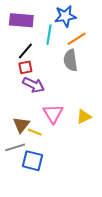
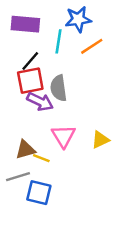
gray semicircle: (70, 60) -> (59, 88), moved
red square: (25, 67) -> (30, 81), size x1.6
brown triangle: (21, 125) -> (25, 150), turned 36

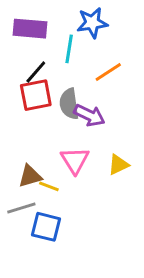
orange line: (92, 46) -> (108, 72), moved
purple arrow: (40, 102) -> (89, 115), moved

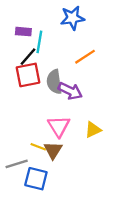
purple rectangle: (30, 29) -> (23, 32), moved, size x0.6
cyan line: (69, 49) -> (39, 42), moved
brown triangle: (30, 176) -> (53, 150), moved, turned -42

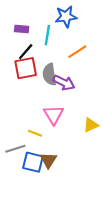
cyan line: (39, 42) -> (47, 35), moved
yellow triangle: (93, 130) -> (91, 125), moved
brown triangle: (53, 150) -> (48, 160), moved

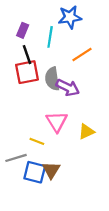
purple rectangle: (22, 29) -> (23, 30), turned -72
black line: (26, 52) -> (27, 55), turned -60
yellow triangle: (91, 125) -> (86, 132), moved

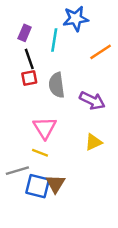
orange line: (82, 55) -> (101, 52), moved
red square: (27, 72) -> (29, 78), size x0.6
purple arrow: (68, 88) -> (92, 101), moved
pink triangle: (57, 122) -> (45, 128), moved

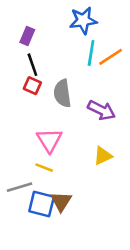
cyan line: (54, 40) -> (91, 53), moved
red square: (29, 78) -> (32, 86), turned 35

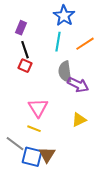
blue star: (83, 20) -> (64, 16), turned -30
cyan line: (91, 53) -> (58, 42), moved
gray semicircle: (62, 93) -> (65, 72), moved
gray line: (19, 187) -> (15, 144), turned 54

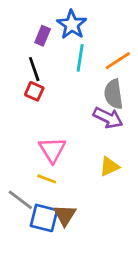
blue star: (64, 16) -> (72, 25), moved
purple rectangle: (21, 28) -> (43, 36), moved
gray semicircle: (65, 72) -> (114, 94), moved

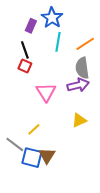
purple arrow: (108, 118) -> (78, 85), turned -40
pink triangle: (52, 150) -> (46, 92), moved
yellow line: (47, 179) -> (34, 129), turned -64

